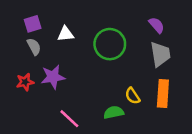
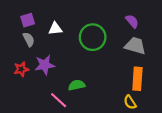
gray trapezoid: (160, 54) -> (135, 46), turned -65
yellow semicircle: (133, 96) -> (130, 102), moved
green semicircle: (114, 112) -> (77, 85), moved

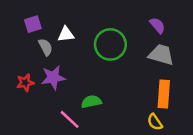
gray semicircle: (29, 39) -> (46, 47), moved

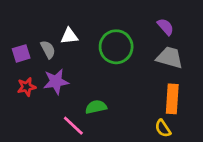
purple square: (33, 24) -> (21, 53), moved

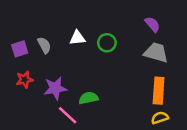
white triangle: (69, 36) -> (77, 38), moved
green circle: (116, 47) -> (107, 43), size x0.6
purple star: (56, 82) -> (55, 88), moved
yellow semicircle: (163, 128) -> (160, 118), moved, turned 105

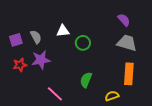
green circle: (107, 43) -> (83, 43), moved
purple star: (55, 88) -> (41, 60), moved
green semicircle: (88, 98) -> (86, 80), moved, turned -56
yellow semicircle: (160, 118) -> (112, 96), moved

